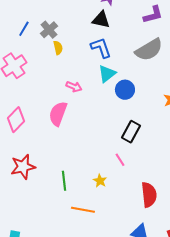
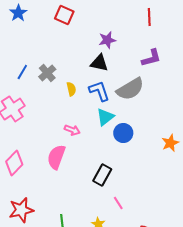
yellow semicircle: (58, 48) -> (71, 89), moved
gray semicircle: (149, 50) -> (130, 89), moved
black rectangle: (131, 132) -> (102, 175), moved

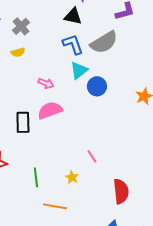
yellow semicircle: (71, 89) -> (18, 52), moved, turned 88
pink semicircle: (56, 157) -> (50, 110), moved, turned 50
black rectangle: (102, 175) -> (23, 122), moved, turned -30

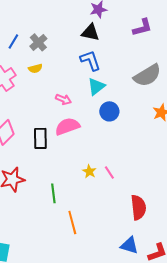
gray semicircle: (104, 42) -> (147, 75), moved
blue circle: (97, 86) -> (109, 111), moved
yellow star: (72, 177) -> (89, 171), moved
orange line: (55, 206) -> (72, 222), turned 65

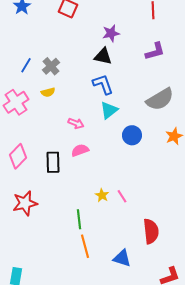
blue circle: (109, 111) -> (132, 135), moved
pink semicircle: (67, 126) -> (80, 150), size x0.7
green line: (53, 193) -> (79, 219), moved
blue triangle: (129, 245) -> (122, 258), moved

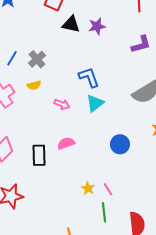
black triangle: (103, 56) -> (71, 24), moved
pink arrow: (76, 123) -> (62, 104), moved
blue circle: (132, 135) -> (120, 144), moved
green line: (79, 219) -> (104, 212), moved

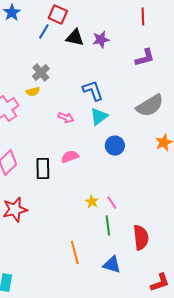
blue line: (12, 58) -> (44, 32), moved
yellow semicircle: (34, 85) -> (33, 92), moved
blue circle: (120, 144) -> (115, 146), moved

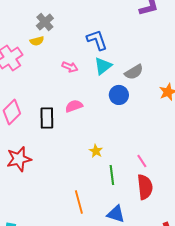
gray semicircle: (150, 106) -> (134, 72), moved, size x0.7
pink line: (112, 203) -> (142, 161), moved

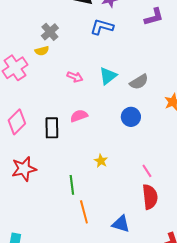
blue L-shape: (97, 40) -> (102, 27), moved, turned -55
blue circle: (119, 95) -> (131, 117), moved
green line: (112, 175) -> (72, 185), moved

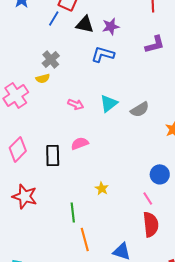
blue circle: (131, 117) -> (160, 174), moved
red star: (24, 169) -> (25, 196), turned 30

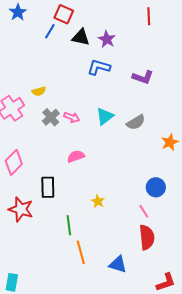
purple star: (111, 26) -> (107, 39), turned -30
purple L-shape: (155, 44) -> (143, 77), moved, turned 35
gray cross: (51, 59) -> (51, 117), moved
black rectangle: (53, 155) -> (48, 187), moved

